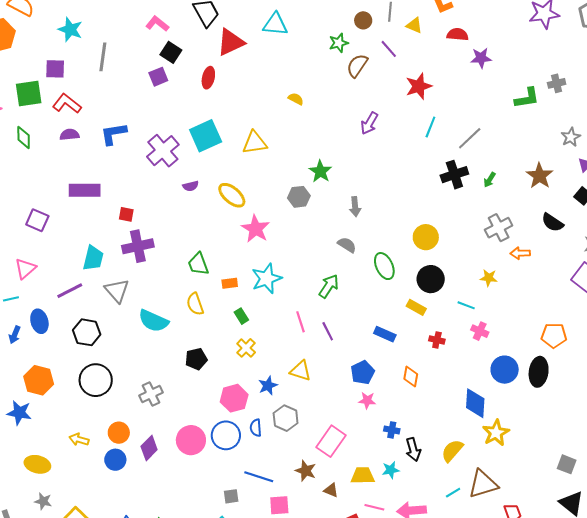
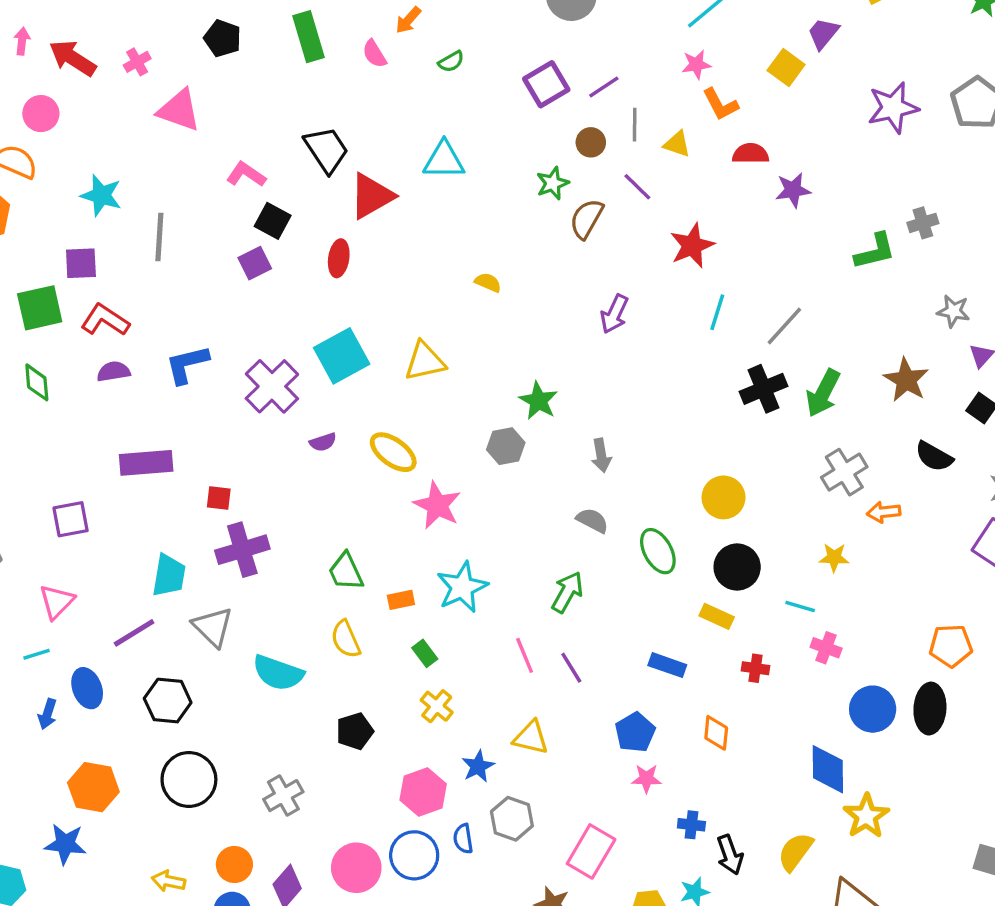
gray star: (571, 137) -> (953, 311), turned -30
green arrow: (490, 180) -> (823, 393), size x1.8
purple square: (37, 220) -> (71, 519), turned -30

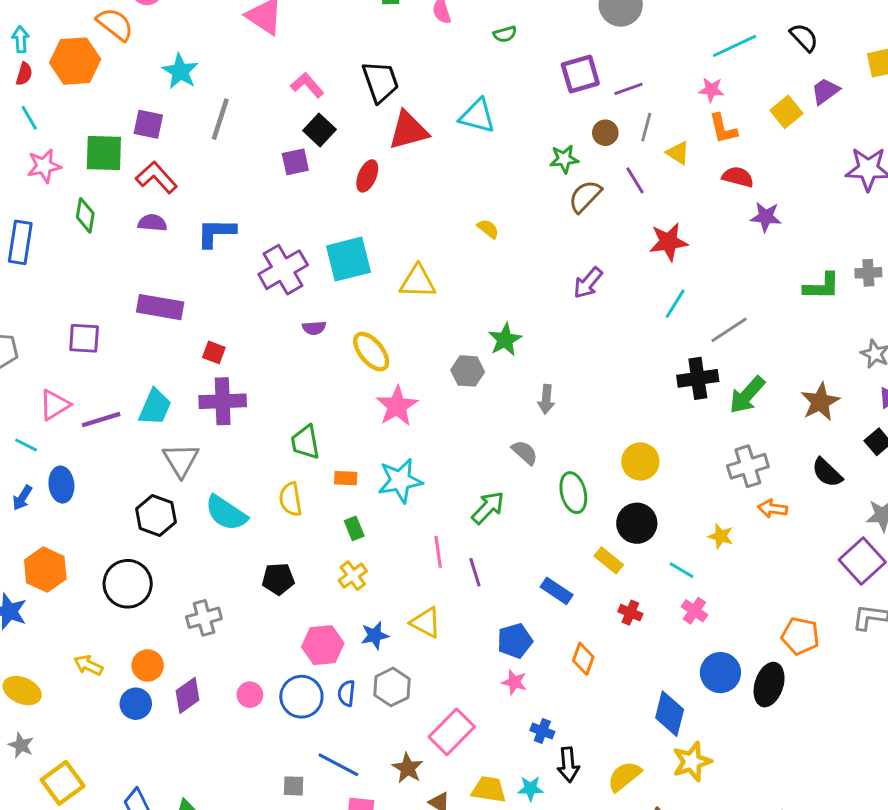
purple line: (134, 633) -> (101, 420), moved
cyan line: (36, 654) -> (26, 445), turned 30
black hexagon: (168, 701) -> (156, 515), moved
pink circle: (356, 868) -> (250, 695), size x0.6

